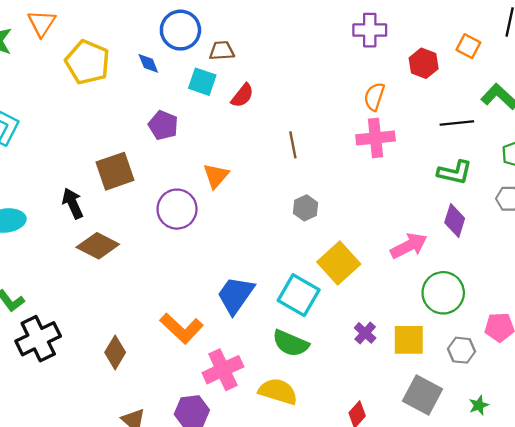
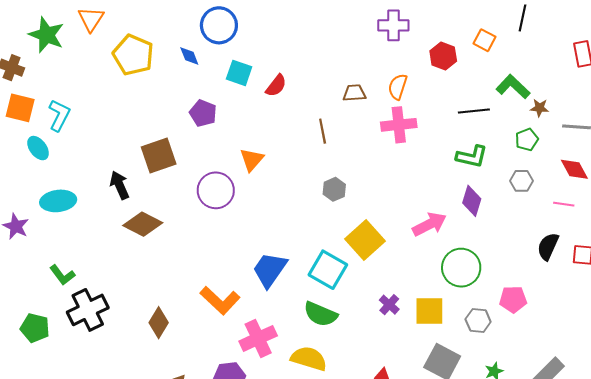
brown trapezoid: (222, 51) -> (354, 93), moved

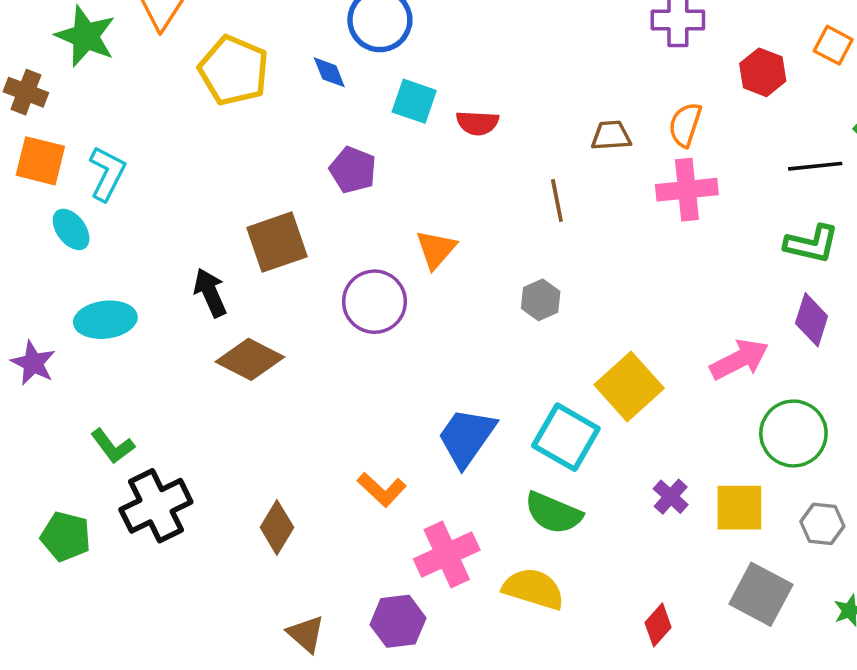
red semicircle: (276, 86) -> (477, 123), turned 55
gray hexagon: (334, 189) -> (541, 300), moved
orange L-shape: (220, 300) -> (382, 489), size x0.7

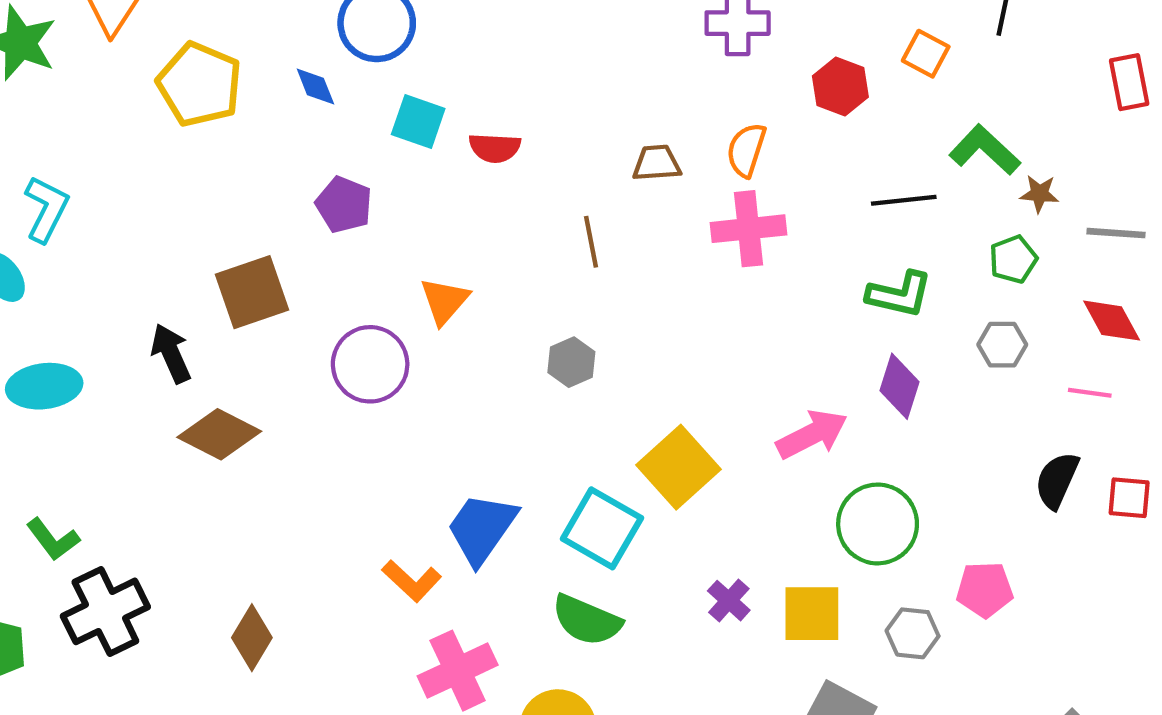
orange L-shape: (382, 489) -> (412, 581), moved

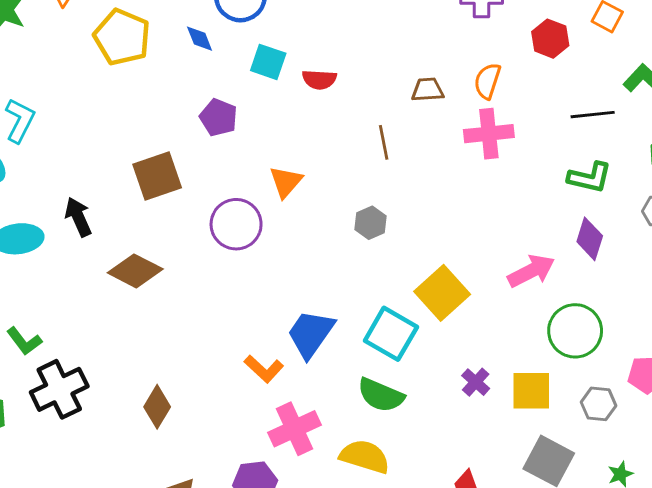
black arrow: (171, 353) -> (78, 217), moved

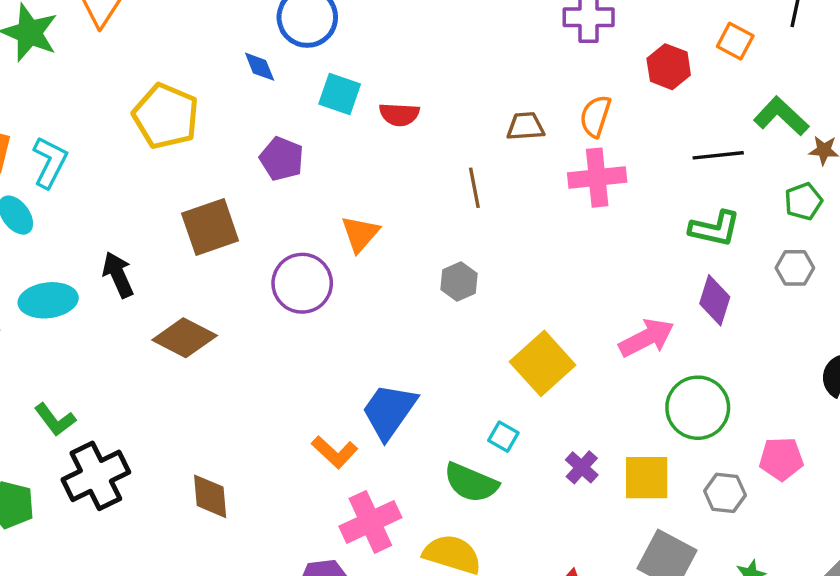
yellow pentagon: (122, 37) -> (166, 116), moved
cyan square: (391, 334) -> (503, 437), moved, size x0.5
brown diamond: (157, 407) -> (210, 496), turned -36

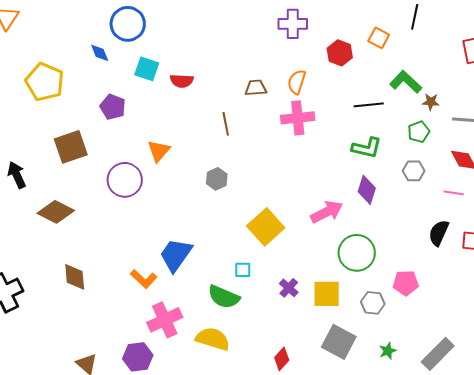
cyan square: (503, 437) -> (243, 270), turned -30
brown diamond: (210, 496) -> (75, 277), moved

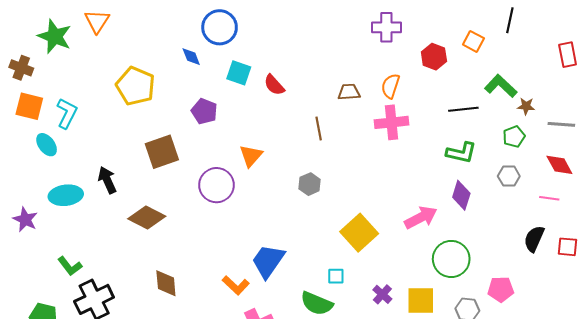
red semicircle: (182, 81) -> (274, 85), turned 45

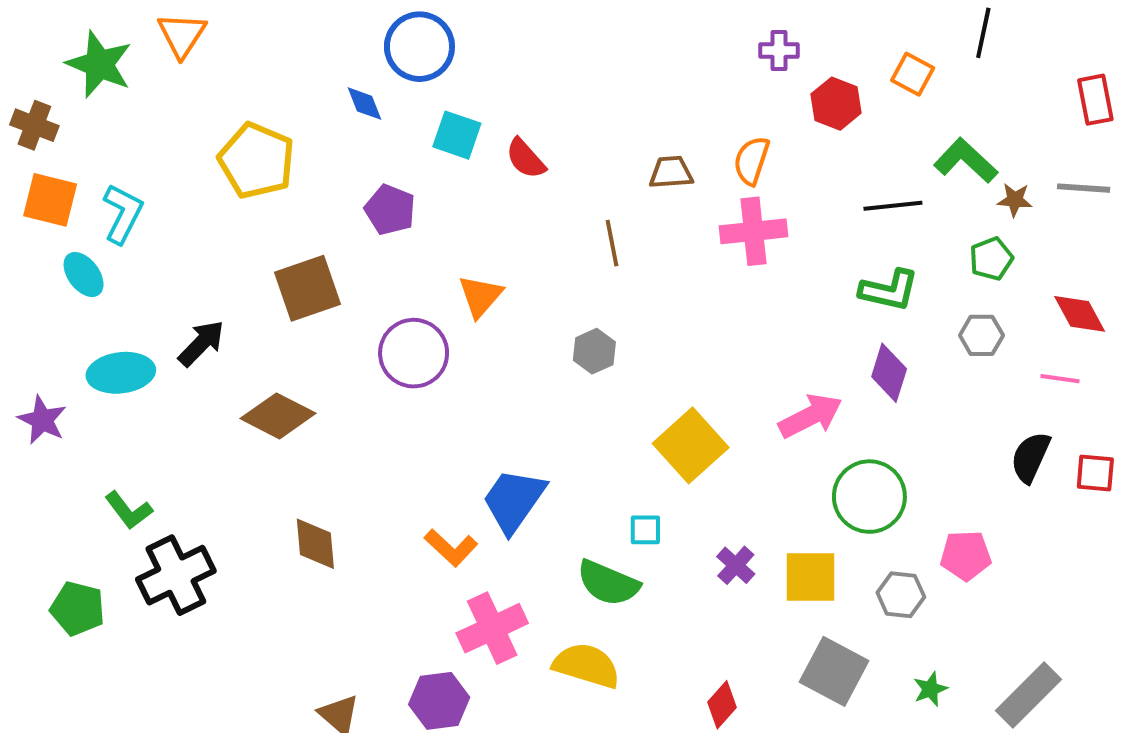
purple cross: (386, 27) -> (779, 51), moved, size x0.7
gray line: (561, 124) -> (1084, 188), moved
black arrow: (107, 180) -> (201, 343), turned 68

